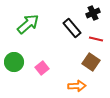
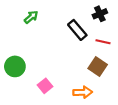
green arrow: (28, 24) -> (31, 17), moved, size x0.6
pink square: (42, 68) -> (45, 86), moved

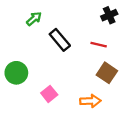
black rectangle: (77, 30) -> (60, 40), moved
red line: (103, 42) -> (99, 45), moved

